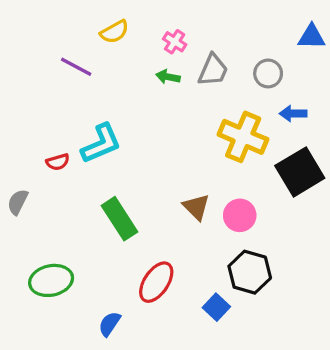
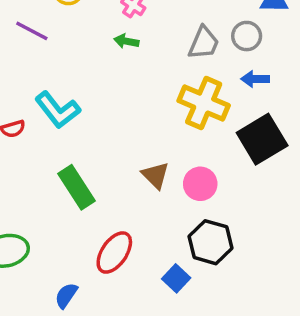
gray trapezoid: (213, 70) -> (204, 43), moved
gray circle: (268, 73) -> (247, 36), moved
cyan L-shape: (101, 144) -> (58, 110), turned 75

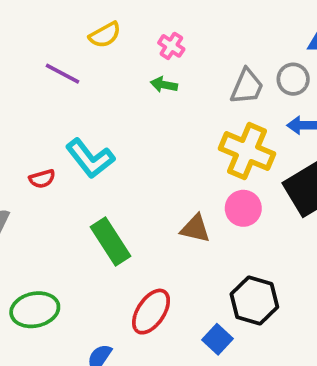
brown triangle: (156, 175) -> (195, 229), turned -32
pink circle: (200, 184) -> (243, 208), moved

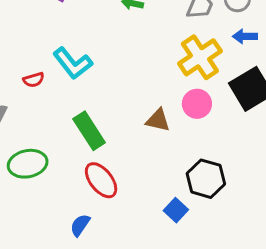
yellow cross: (247, 151) -> (200, 57), turned 33
green ellipse: (35, 310) -> (28, 164), moved
red ellipse: (151, 312) -> (101, 180), moved, turned -72

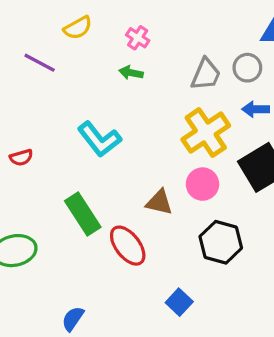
cyan L-shape: (73, 63) -> (99, 139), moved
black hexagon: (206, 179) -> (221, 242), moved
red ellipse: (101, 180) -> (128, 246), moved

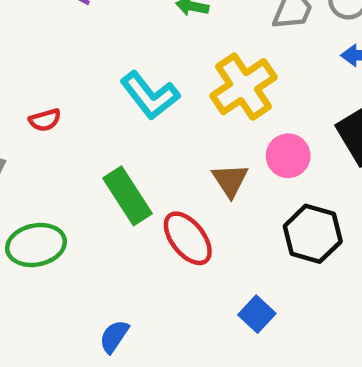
yellow cross: (206, 133) -> (243, 87), moved
brown triangle: (159, 202) -> (230, 180), turned 44

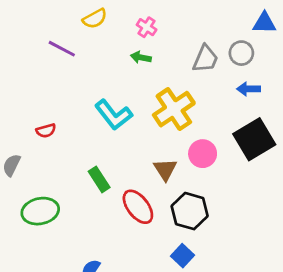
green rectangle: (127, 196) -> (99, 179), size x0.7
black hexagon: (313, 234) -> (190, 211), moved

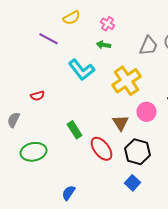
cyan L-shape: (113, 115) -> (82, 70), moved

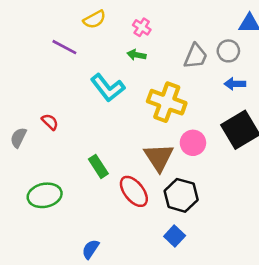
yellow cross: (126, 81) -> (167, 102), turned -36
red semicircle: (38, 96) -> (50, 122), turned -120
gray semicircle: (14, 120) -> (18, 138), moved
brown triangle: (120, 123) -> (159, 157), size x1.4

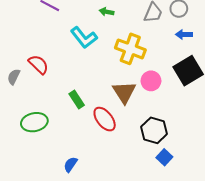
red semicircle: (50, 122) -> (38, 64), size x1.5
black hexagon: (181, 195) -> (154, 130), moved
blue square: (175, 236) -> (164, 157), moved

